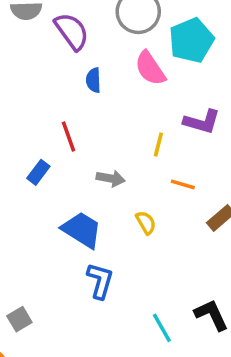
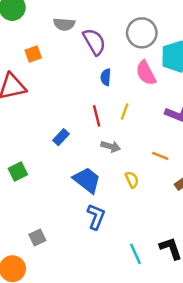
red line: (68, 137) -> (97, 116), moved
yellow line: (158, 145) -> (125, 112), moved

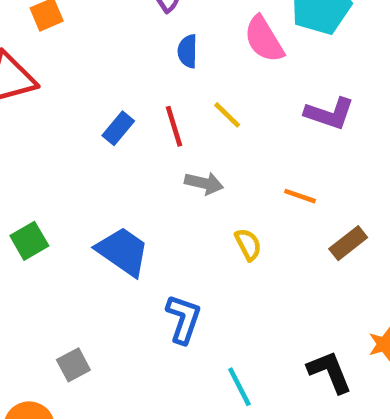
yellow line: (125, 112) -> (227, 115), turned -63
blue rectangle: (61, 137) -> (118, 128), moved
blue trapezoid: (87, 180) -> (123, 251), moved
cyan line: (135, 254) -> (239, 387), moved

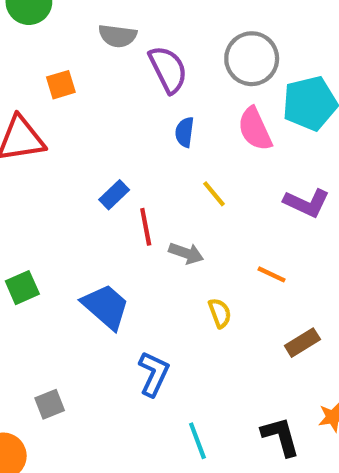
red line: (174, 126) -> (146, 227), moved
brown rectangle: (348, 243) -> (302, 343), moved

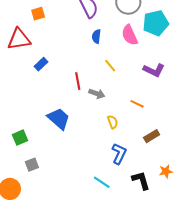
blue rectangle: (114, 195) -> (41, 64), moved
green square: (22, 288) -> (20, 138), moved
blue L-shape: (154, 374) -> (119, 154), moved
cyan line: (197, 441) -> (102, 182), turned -36

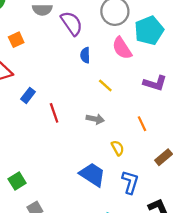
red line: (78, 81) -> (54, 113), moved
orange line: (137, 104) -> (142, 124), turned 48
blue trapezoid: (59, 119) -> (92, 175), moved

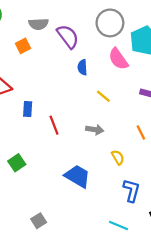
orange square: (16, 40) -> (23, 46), moved
blue rectangle: (28, 95) -> (28, 109), turned -32
blue trapezoid: (92, 175) -> (77, 176), moved
green square: (17, 181) -> (17, 163), moved

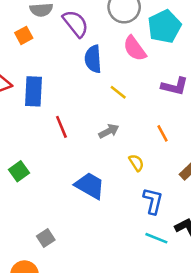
blue semicircle: (82, 67) -> (93, 59), size x1.5
blue rectangle: (28, 109) -> (34, 91), moved, size x1.6
gray arrow: (95, 130) -> (109, 131), turned -35
cyan line: (119, 225) -> (156, 238), moved

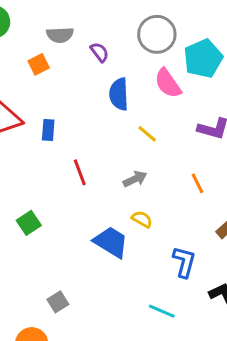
purple semicircle: (76, 24) -> (100, 52), size x0.6
blue rectangle: (34, 91) -> (48, 130), size x0.6
yellow semicircle: (136, 163) -> (142, 219), moved, turned -30
cyan line: (156, 238) -> (162, 311), moved

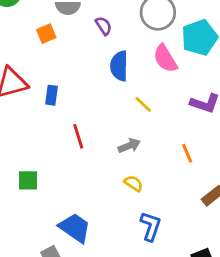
green square: (29, 223) -> (28, 180), turned 30
blue trapezoid: (111, 242) -> (75, 228), moved
blue L-shape: (184, 262) -> (151, 226), moved

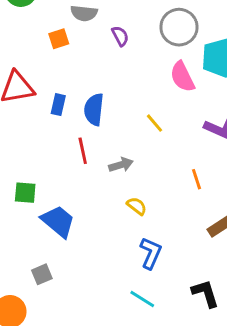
blue semicircle: (119, 66) -> (94, 109), moved
gray arrow: (129, 146) -> (121, 165), moved
blue trapezoid: (75, 228) -> (58, 221), moved

